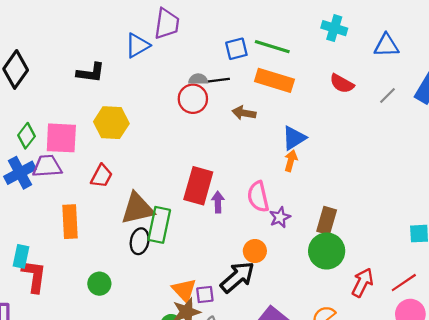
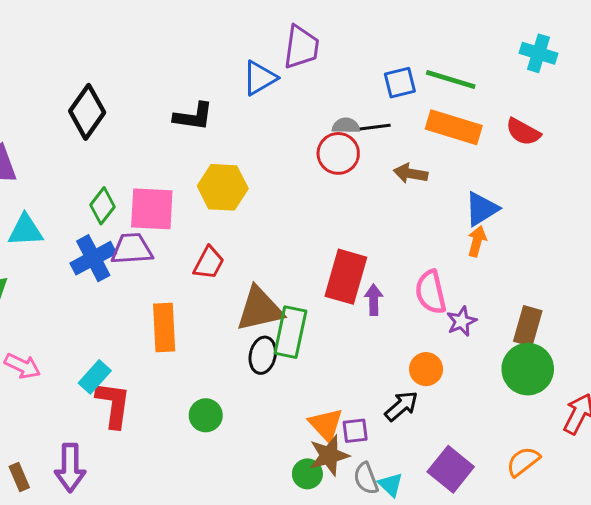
red semicircle: (342, 84) -> (523, 132), moved
cyan rectangle: (21, 256) -> (95, 377), turned 30
black arrow: (237, 277) -> (401, 406), size x0.7

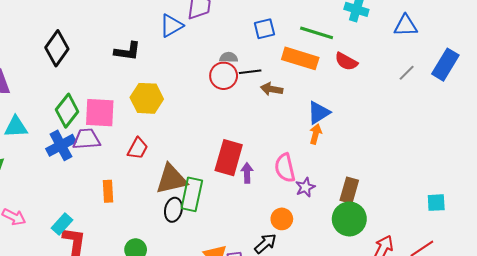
green line: (451, 79) -> (317, 33), moved
black line: (374, 127) -> (250, 72), moved
green diamond: (103, 206) -> (67, 111), size x1.4
orange rectangle: (164, 328) -> (108, 191), size x0.7

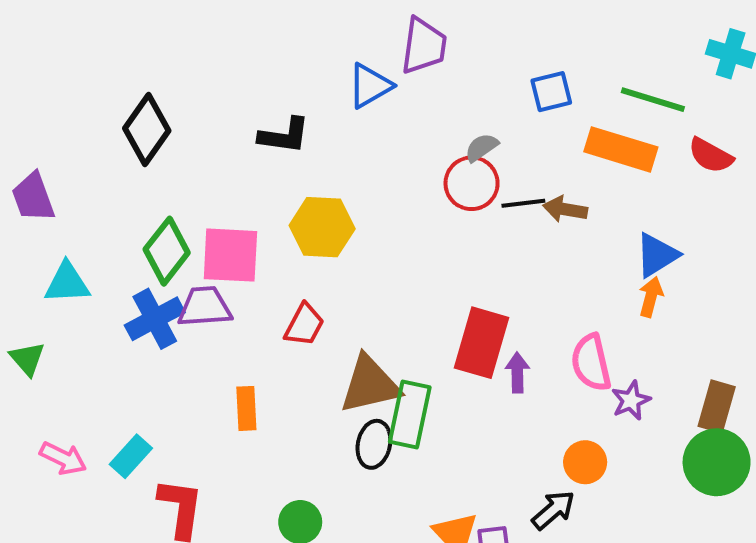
gray semicircle: (229, 57) -> (481, 147), turned -36
black line: (250, 72) -> (523, 203), moved
cyan rectangle: (62, 224) -> (131, 456), moved

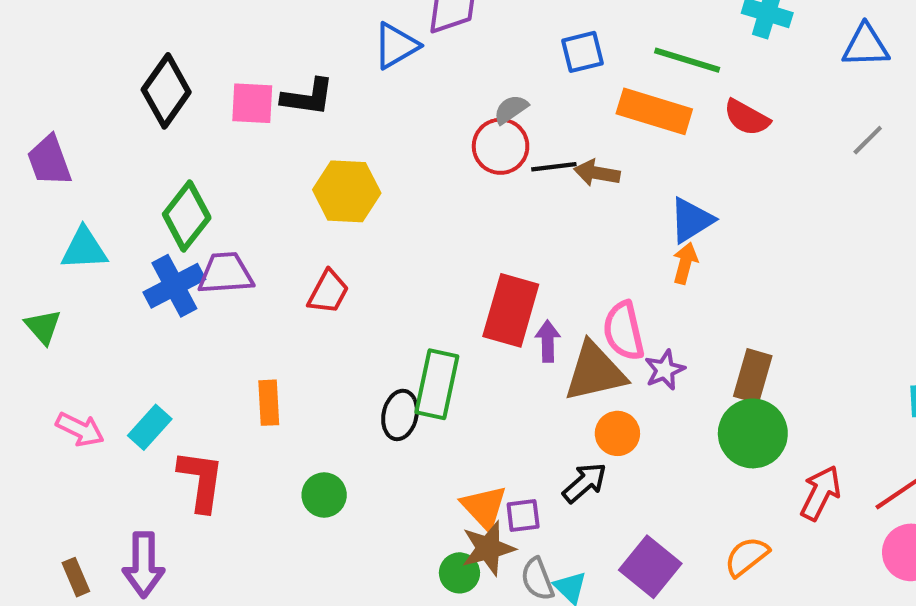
pink square: (230, 255) -> (252, 103), moved, size x0.7
brown triangle: (370, 385) -> (595, 372), moved
orange rectangle: (246, 408) -> (269, 403), moved

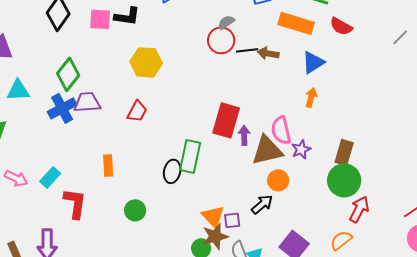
blue triangle: (691, 220) -> (313, 62), moved
red arrow: (821, 493) -> (359, 209), moved

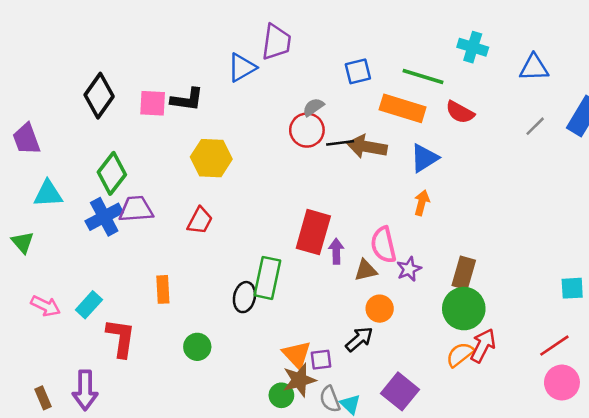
brown arrow: (268, 53) -> (367, 147), size x1.4
brown triangle: (267, 150) -> (366, 270), size x0.6
orange semicircle: (341, 240) -> (460, 354), moved

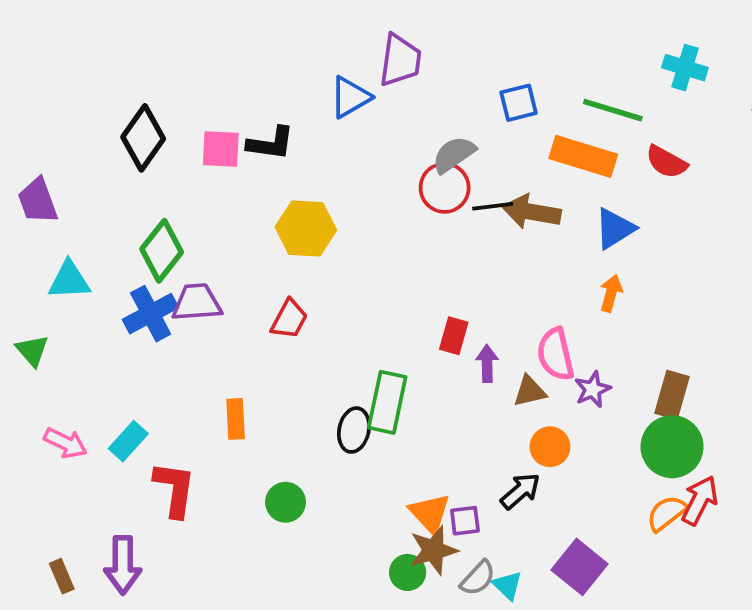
gray semicircle: (313, 107) -> (454, 155), size x1.4
red rectangle: (313, 232) -> (454, 336), size x0.6
gray semicircle: (330, 399) -> (478, 578), turned -116

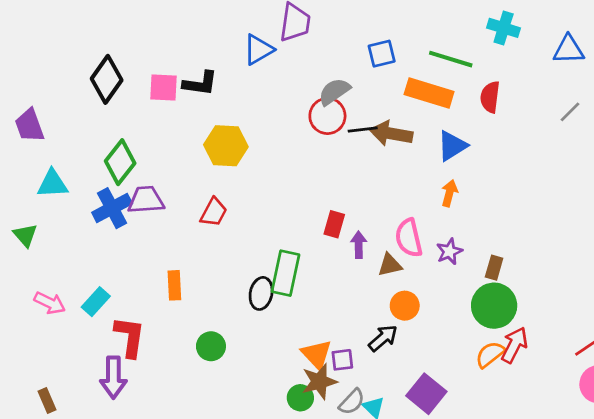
red semicircle: (666, 162) -> (490, 97), turned 68
purple star: (592, 389) -> (449, 251), moved
brown rectangle: (672, 395) -> (494, 268), size x0.7
purple arrow: (123, 565) -> (113, 377), moved

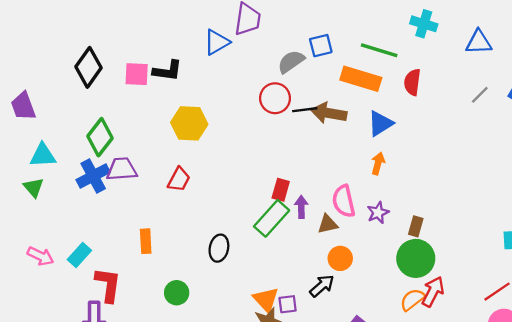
gray semicircle: (334, 92) -> (291, 62), moved
green triangle: (25, 235) -> (34, 187), moved
green rectangle: (285, 273) -> (272, 218), moved, turned 30

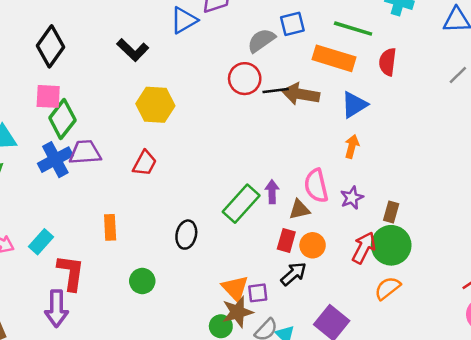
black L-shape: (167, 71) -> (133, 50), turned 36
pink square: (137, 74) -> (48, 96), moved
red rectangle: (281, 190) -> (286, 241), moved
red arrow: (433, 292) -> (364, 248), moved

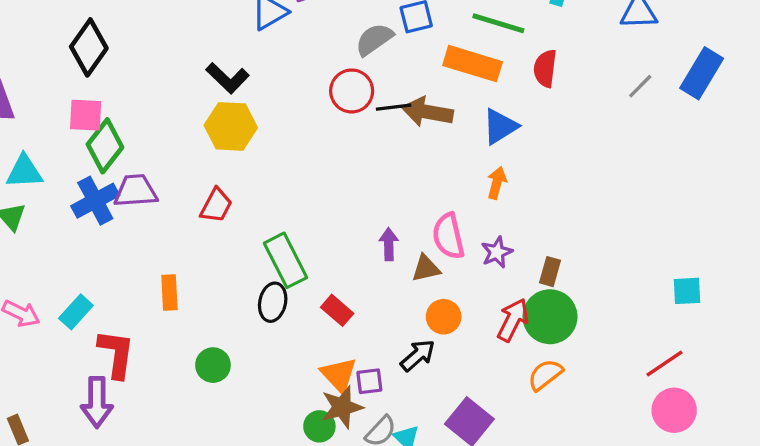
black L-shape: (133, 50) -> (227, 78), moved
green rectangle: (241, 204) -> (286, 260), moved, turned -69
red rectangle: (286, 241) -> (337, 310), moved, turned -65

